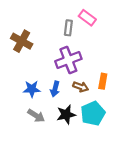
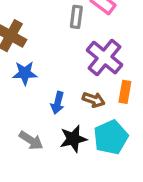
purple cross: (68, 60) -> (104, 58), moved, turned -30
blue star: (32, 89) -> (25, 73), moved

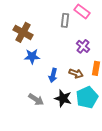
purple cross: (104, 58) -> (83, 46), size x0.6
black star: (73, 139) -> (63, 98), turned 30

